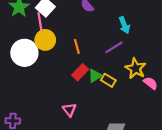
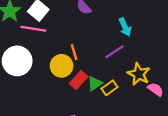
pink line: (40, 24) -> (33, 29), turned -70
yellow circle: (45, 40) -> (62, 66), moved
yellow rectangle: (108, 80) -> (110, 88), turned -64

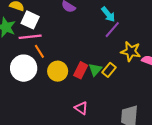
orange line: (74, 52) -> (39, 51), moved
purple line: (114, 52) -> (112, 30), moved
yellow circle: (62, 66) -> (58, 71), moved

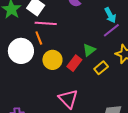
pink line: (30, 37) -> (46, 23), moved
green triangle: (95, 70) -> (89, 50), moved
pink triangle: (81, 108) -> (68, 99), size x1.5

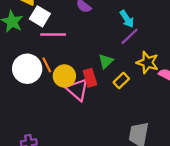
orange line: (39, 38) -> (47, 65), moved
red rectangle: (74, 63) -> (90, 78), turned -49
pink triangle: (68, 99) -> (77, 90), moved

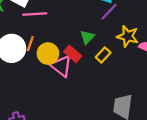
orange line: (47, 65) -> (30, 44), turned 48
red rectangle: (90, 78) -> (73, 54), turned -30

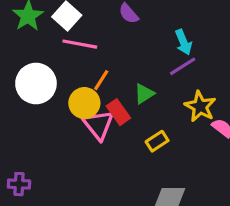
orange line: (30, 44) -> (101, 80), moved
yellow rectangle: (103, 55) -> (157, 141), moved

